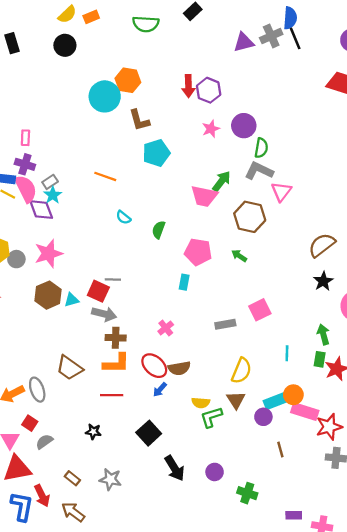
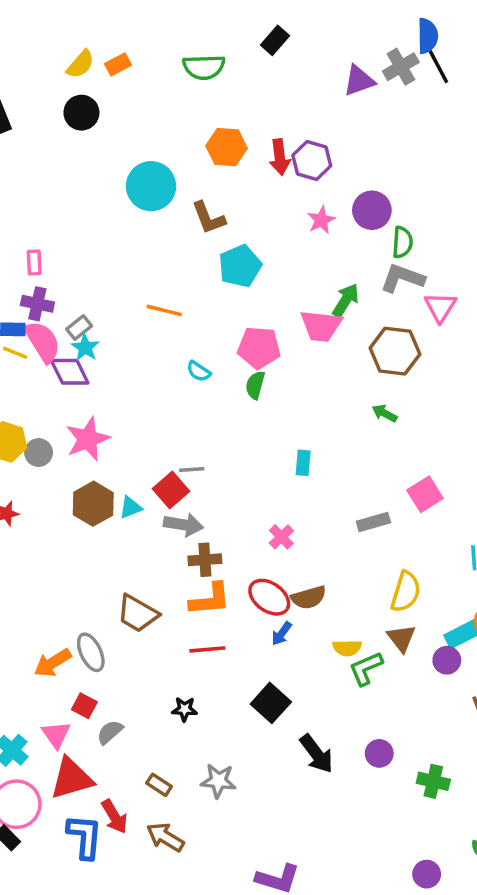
orange hexagon: (128, 80) -> (227, 147), moved
pink pentagon: (198, 252) -> (259, 348), moved
red square: (98, 291) -> (171, 490), turned 30

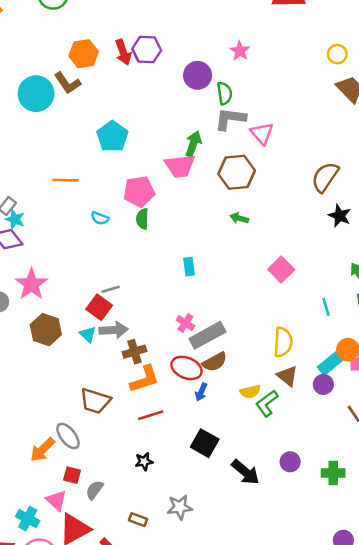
brown L-shape: (208, 218) -> (67, 83), moved
pink star: (321, 220) -> (240, 51), moved
cyan triangle: (131, 507) -> (88, 334), moved, turned -42
gray rectangle: (373, 522) -> (207, 335), moved, size x1.5

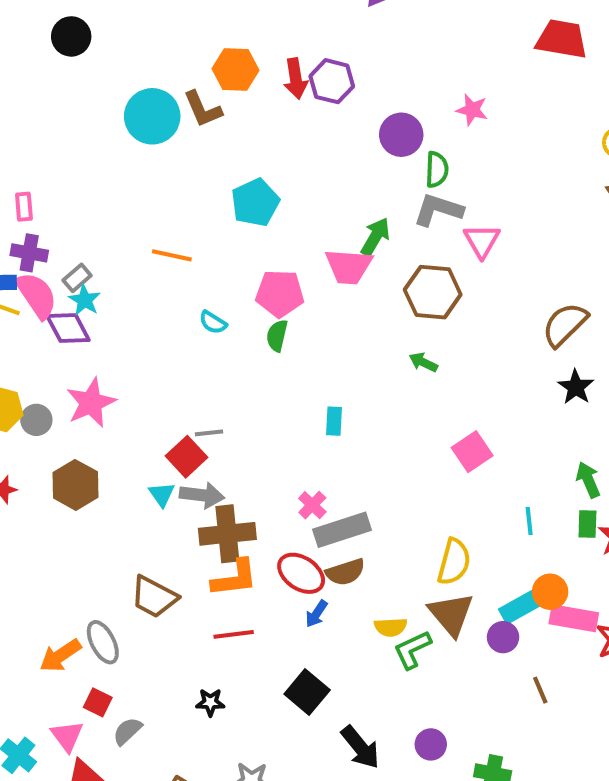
pink star: (240, 51) -> (472, 110), turned -30
brown hexagon: (46, 330) -> (75, 485), moved
brown cross: (135, 352) -> (227, 534), size x1.5
brown triangle: (287, 376) -> (451, 614), size x1.4

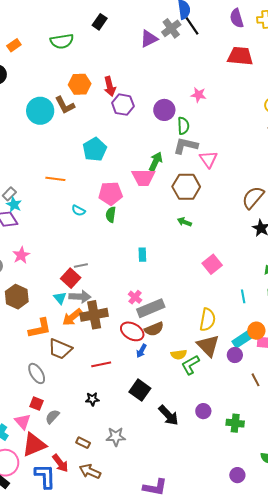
purple hexagon: (332, 81) -> (123, 105), moved
pink star: (91, 403) -> (21, 255), size x0.7
orange L-shape: (235, 578) -> (40, 328), moved
orange arrow: (60, 656) -> (72, 317), moved

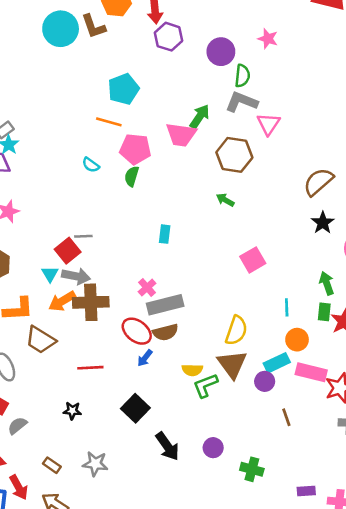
orange line: (55, 179) -> (109, 122), moved
orange circle: (256, 331) -> (297, 340), moved

